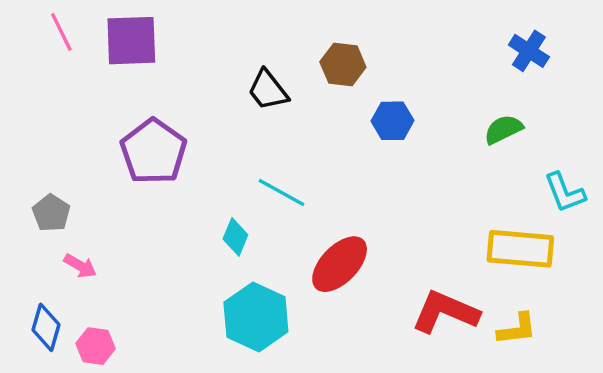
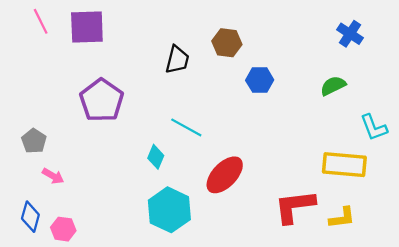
black trapezoid: (268, 90) -> (177, 60), turned -128
red L-shape: (445, 312) -> (295, 206), turned -30

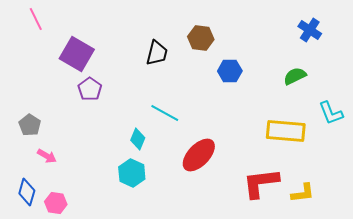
purple square: (87, 27) -> (77, 54), moved, turned 32
purple pentagon: (102, 100) -> (90, 89), size x0.6
yellow rectangle: (344, 165) -> (286, 131), moved
cyan hexagon: (169, 210) -> (132, 173), moved, size x0.7

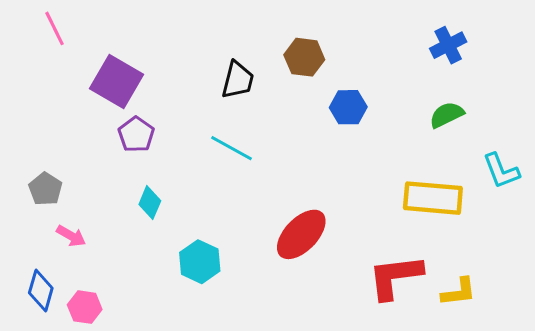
blue cross: (310, 30) -> (448, 45), moved, turned 30
cyan line: (165, 113) -> (232, 148), moved
cyan diamond: (138, 139) -> (150, 203), moved

